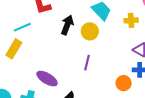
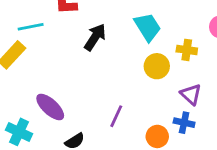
yellow circle: (90, 31) -> (157, 66), moved
purple line: (87, 63) -> (116, 116), moved

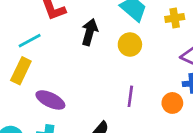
yellow circle: (157, 66) -> (130, 45), moved
purple ellipse: (50, 107) -> (50, 100), moved

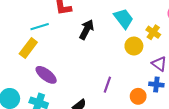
yellow cross: (175, 18) -> (153, 32), turned 32
yellow circle: (130, 45) -> (134, 46), moved

